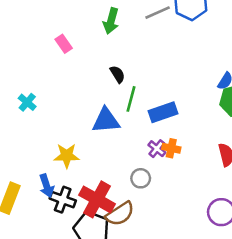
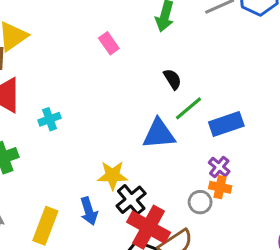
green line: (131, 99) -> (189, 108), turned 35
cyan cross: (27, 102) -> (49, 119), moved, turned 30
orange cross: (171, 148) -> (220, 187), moved
black cross: (63, 200) -> (131, 200), moved, turned 30

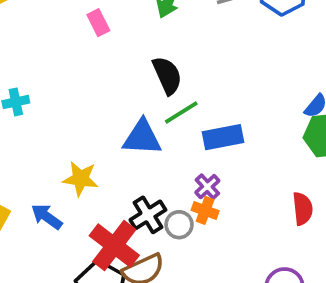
black semicircle: (172, 79) -> (167, 75), size x1.5
black cross: (131, 200) -> (148, 215), moved
blue arrow: (89, 211) -> (47, 217), turned 136

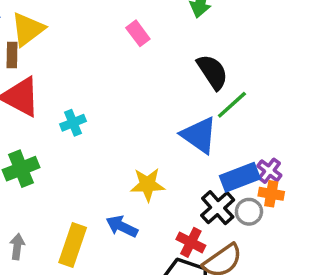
blue triangle: (142, 137) -> (199, 135), turned 42
blue rectangle: (223, 137) -> (240, 177), moved
red cross: (114, 246) -> (191, 242), size x0.6

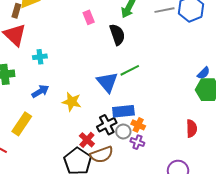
black semicircle: (212, 72) -> (117, 35), moved
purple cross: (269, 171) -> (137, 142), moved, turned -32
blue arrow: (122, 226) -> (40, 91), moved, turned 108

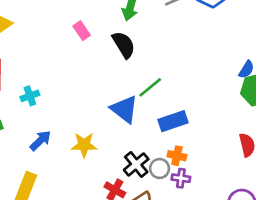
blue rectangle: (123, 111) -> (173, 121), moved

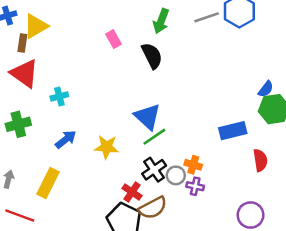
green line: (150, 87) -> (154, 137), moved
blue rectangle: (173, 121) -> (233, 131), moved

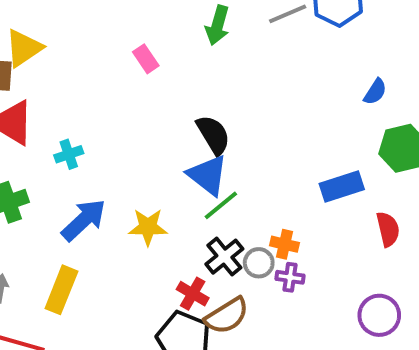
black semicircle: (152, 56) -> (213, 135), moved
blue semicircle: (266, 89) -> (375, 92), moved
blue arrow: (66, 139) -> (84, 220), size x1.4

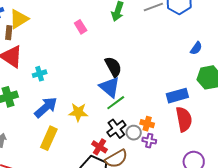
red semicircle: (388, 229) -> (184, 119), moved, size x1.4
yellow rectangle: (61, 290) -> (49, 138), moved

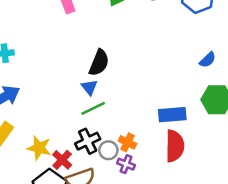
black semicircle: (113, 67) -> (99, 63), turned 40
blue triangle: (110, 87) -> (89, 87), size x0.6
yellow star: (78, 112) -> (39, 148), moved

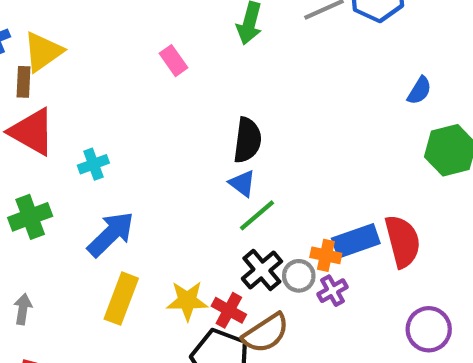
blue rectangle: (172, 115) -> (356, 241), moved
purple cross: (126, 164) -> (332, 291), turned -36

